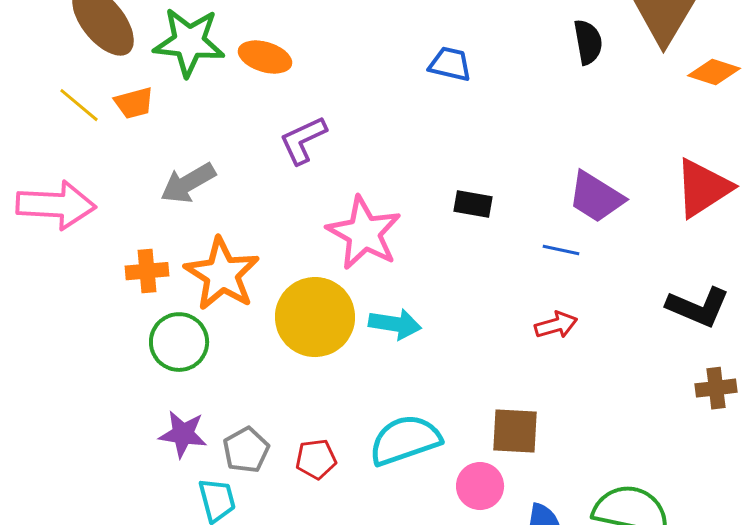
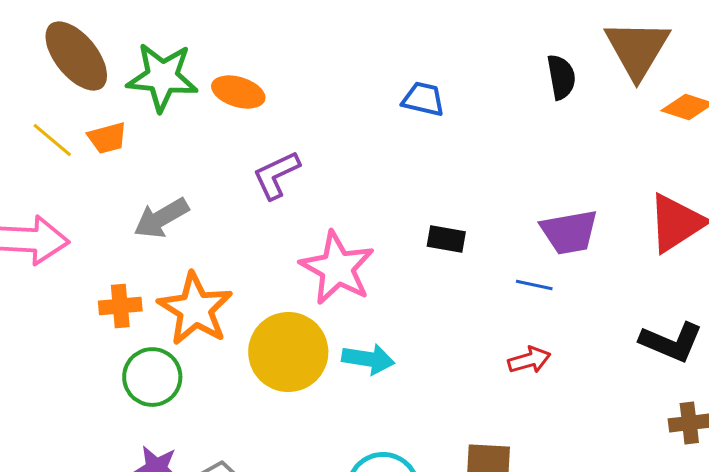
purple trapezoid: (596, 197) -> (569, 232), turned -42

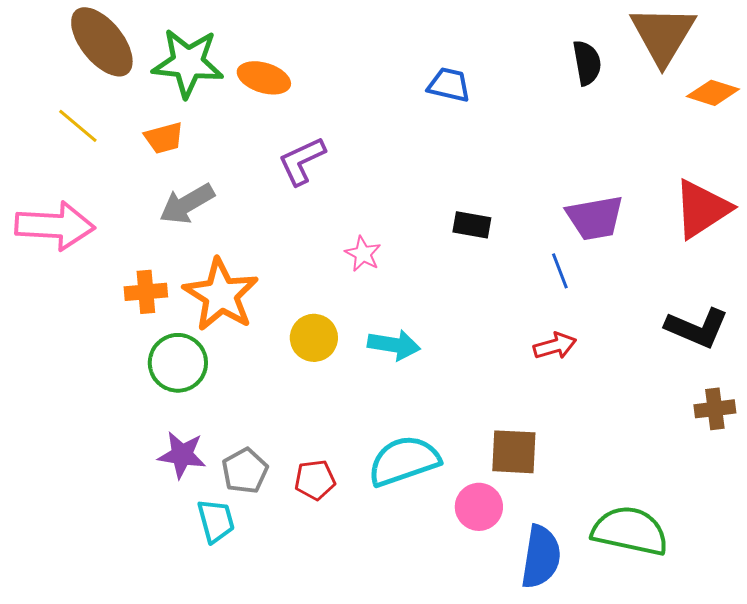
orange trapezoid: (107, 138) -> (164, 138), moved
pink star: (337, 268) -> (363, 254), size x0.5
blue line: (534, 285) -> (560, 271), turned 57
yellow circle: (288, 352) -> (314, 338), size x0.6

